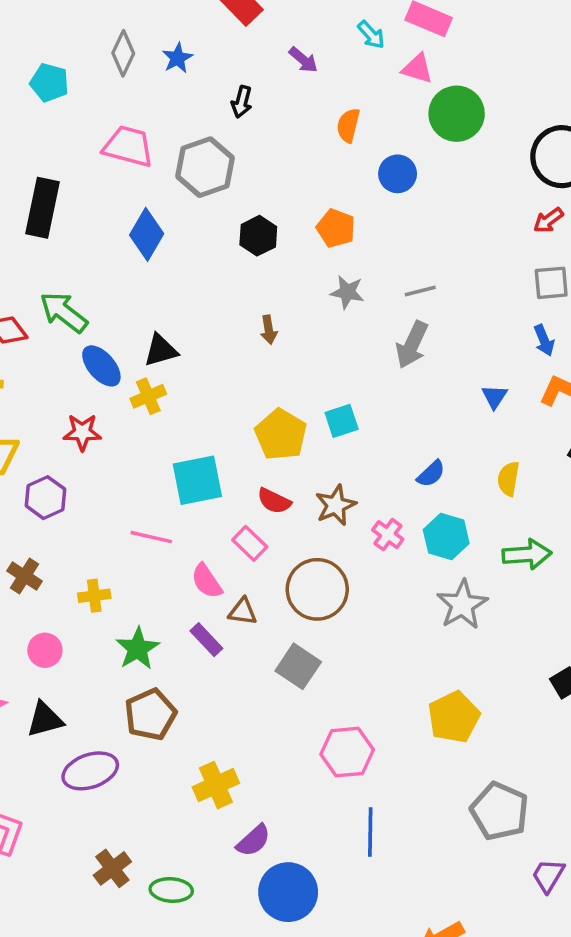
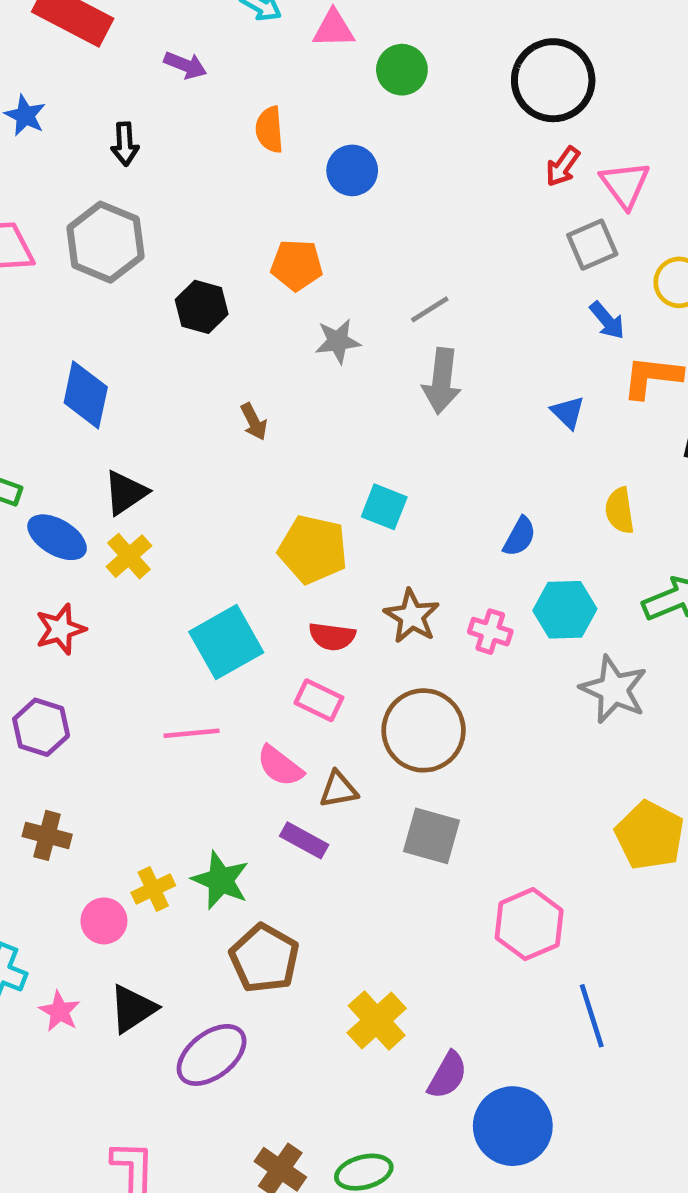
green circle: (457, 114) -> (402, 70), size x0.7
blue diamond: (147, 234) -> (86, 395), moved
cyan square: (342, 421) -> (384, 507), turned -32
yellow cross: (94, 596) -> (153, 889), moved

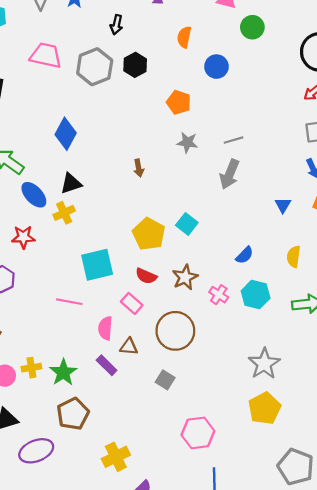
black hexagon: (202, 307) -> (135, 65), moved
gray star: (614, 689) -> (264, 364), moved
pink semicircle: (280, 766) -> (105, 328), turned 40
gray square: (432, 836) -> (165, 380), size x0.7

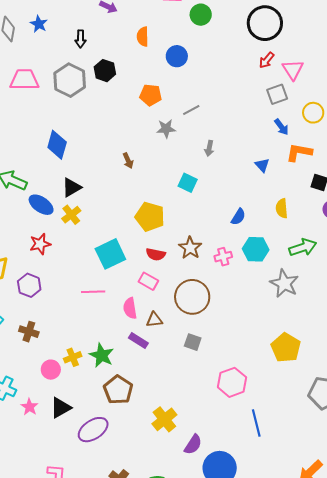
gray line: (234, 140) -> (191, 110), moved
gray arrow: (230, 174) -> (209, 148), size x0.6
cyan square: (187, 224) -> (188, 183), moved
pink cross: (219, 295) -> (223, 257), turned -36
gray star: (264, 364) -> (284, 284), moved

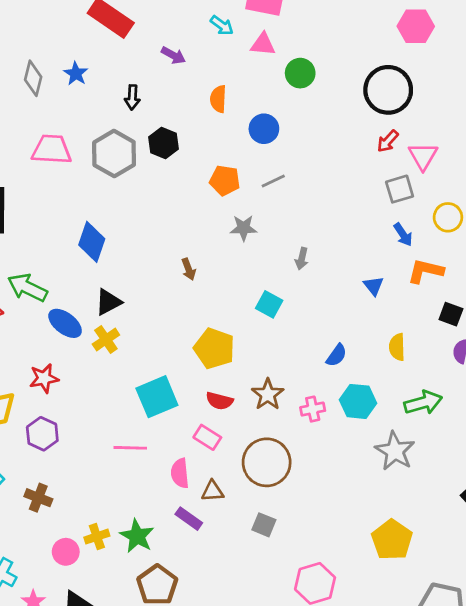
gray line: (191, 110) -> (273, 181), moved
red star: (40, 244) -> (44, 378), moved

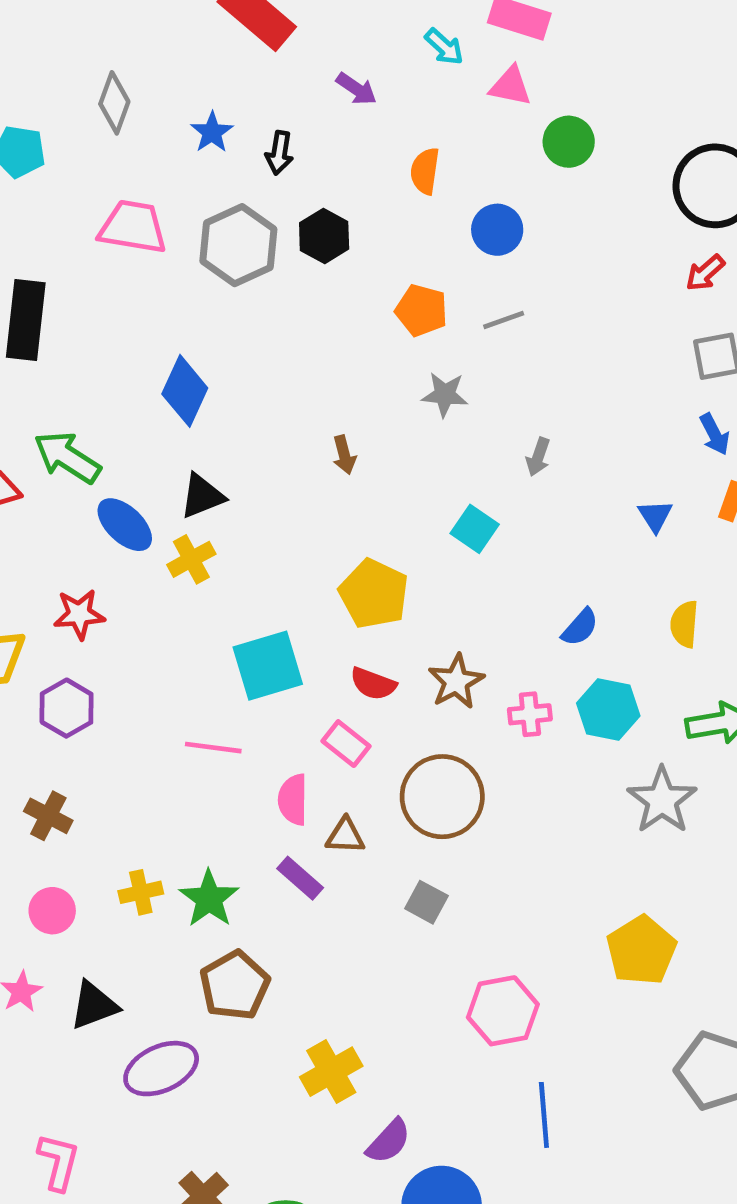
blue star: (76, 74) -> (212, 132), moved
pink circle: (66, 552) -> (52, 911), moved

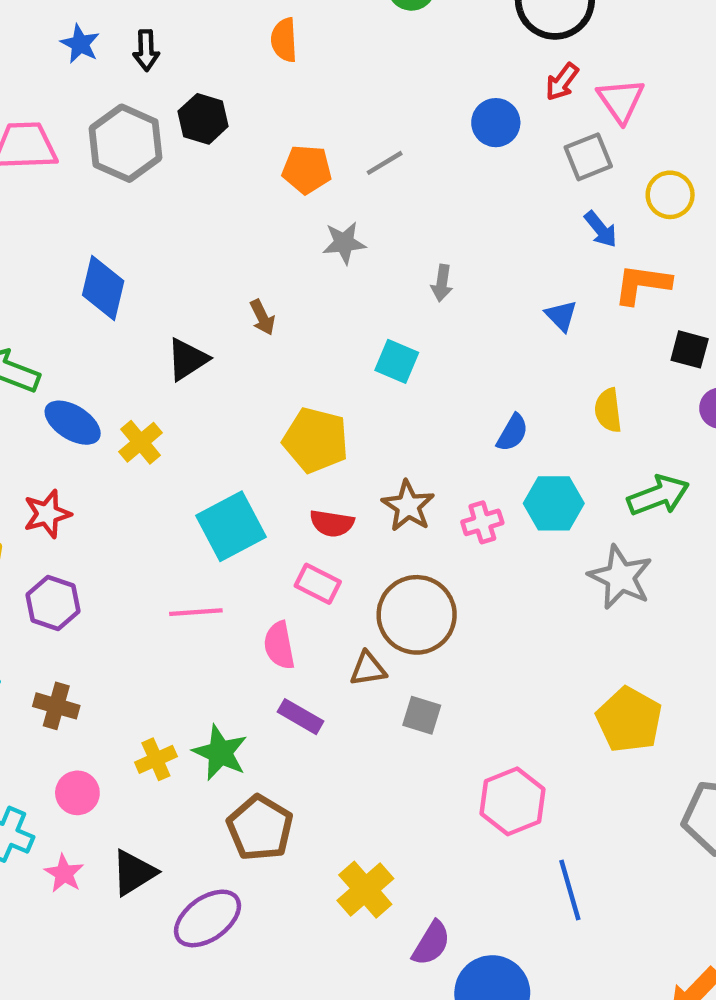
blue circle: (497, 230) -> (496, 123), moved
black triangle: (202, 496) -> (187, 359), moved
brown triangle: (345, 836) -> (368, 669), moved

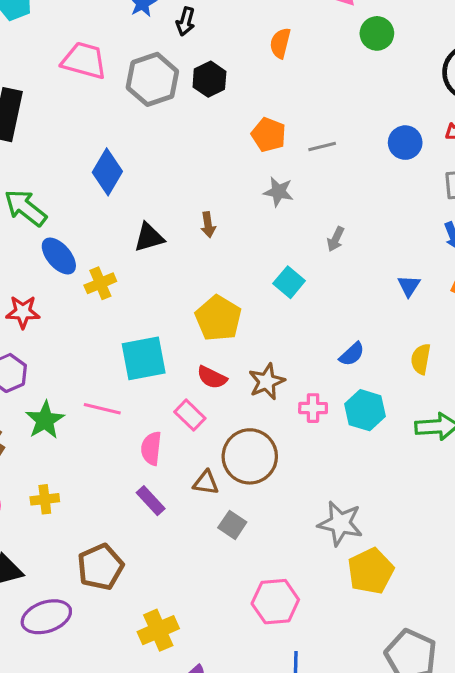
gray star: (620, 577) -> (340, 523), moved, turned -30
green star: (220, 753) -> (45, 420), moved

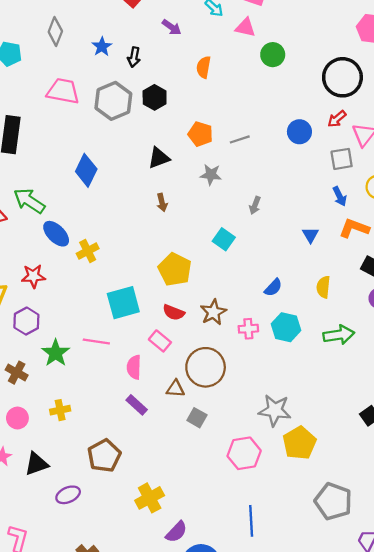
black triangle: (149, 237) -> (159, 158), moved
pink hexagon: (275, 602) -> (244, 453), moved
purple ellipse: (46, 617) -> (68, 495), size x0.7

